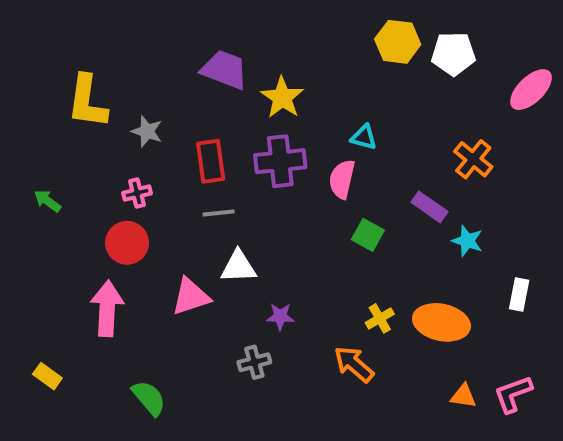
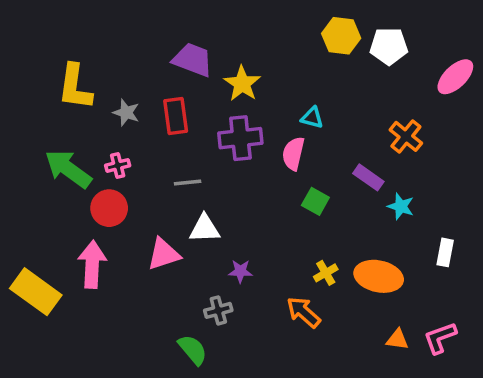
red rectangle: (211, 161) -> (176, 116), moved
green arrow: (47, 201) -> (68, 169), moved, size x2.0
yellow rectangle: (47, 376) -> (36, 292), moved, size x2.0
green semicircle: (149, 398) -> (193, 350), moved

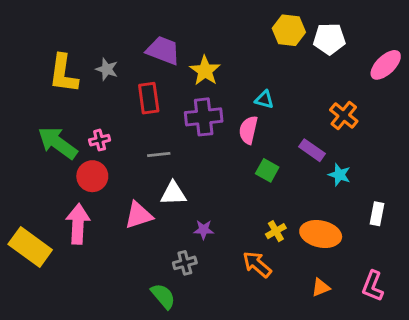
gray star: (126, 113) -> (107, 69), moved
pink L-shape: (440, 338) -> (373, 286), turned -48
orange triangle: (397, 339) -> (321, 287), moved, turned -30

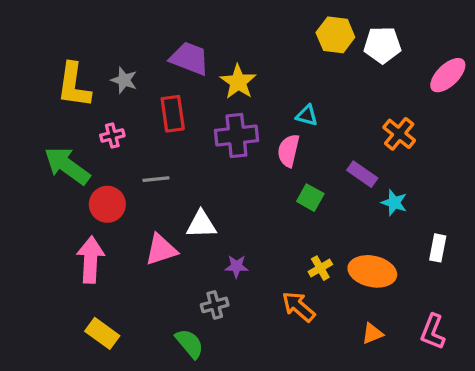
pink cross: (100, 140) -> (112, 136), moved
gray line: (159, 155) -> (156, 179), moved
yellow rectangle: (30, 247) -> (102, 333), moved, size x0.7

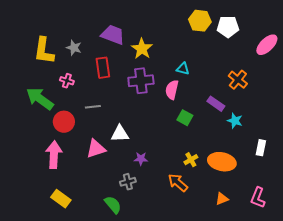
pink cross: (112, 136) -> (67, 81), turned 32

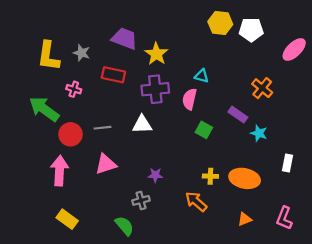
red rectangle: (103, 68) -> (113, 75), turned -70
gray line: (93, 107) -> (102, 128), moved
white triangle: (120, 134) -> (142, 124), moved
yellow cross: (191, 160) -> (210, 176), turned 32

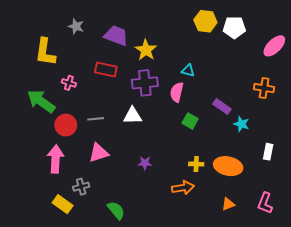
gray star: (81, 53) -> (76, 26), moved
orange cross: (262, 88) -> (264, 88), moved, turned -30
gray cross: (141, 200) -> (81, 187), moved
orange arrow: (196, 202) -> (183, 188), turned 130

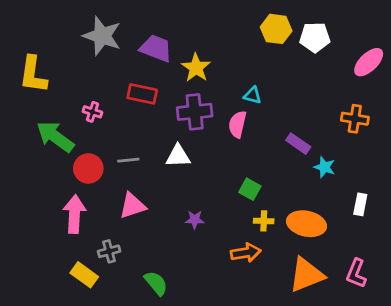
gray star: (76, 26) -> (102, 36), size x1.8
yellow L-shape: (45, 52) -> (33, 75), moved
green square: (190, 121) -> (250, 189), moved
orange triangle: (228, 204) -> (306, 275), size x2.0

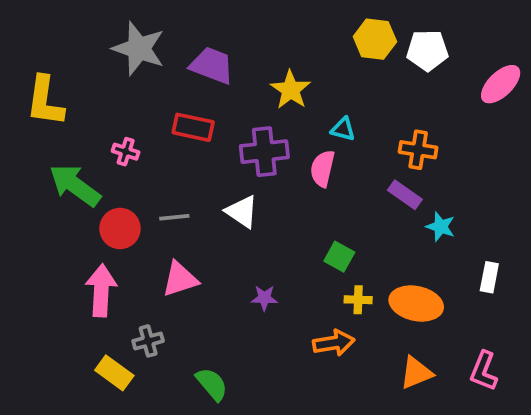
yellow star: (196, 68) -> (291, 90), moved
orange cross: (355, 119) -> (418, 150), moved
white triangle: (178, 156) -> (242, 212), turned 36
orange triangle: (306, 275) -> (416, 373), size x0.7

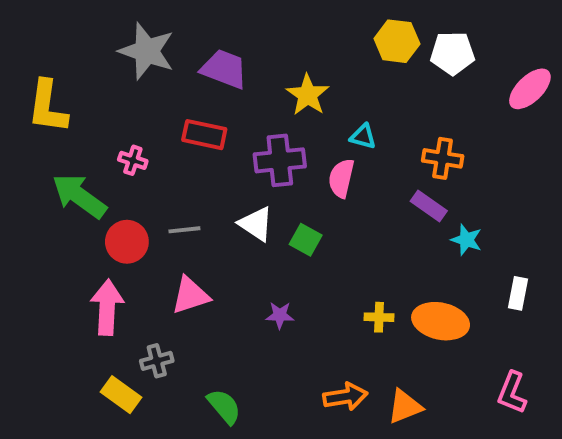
green square: (339, 257) -> (306, 240), moved
orange arrow: (334, 343) -> (345, 397), moved
orange triangle: (416, 373) -> (405, 407), moved

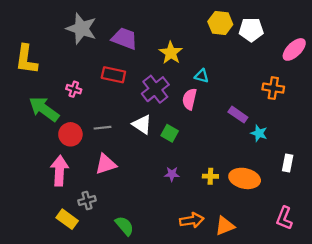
orange cross: (443, 158) -> (273, 88), moved
purple cross: (280, 160) -> (155, 89), turned -32
purple star: (280, 315) -> (172, 174), moved

